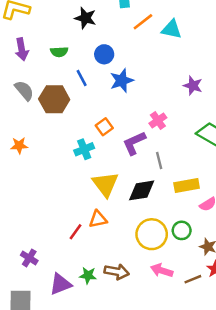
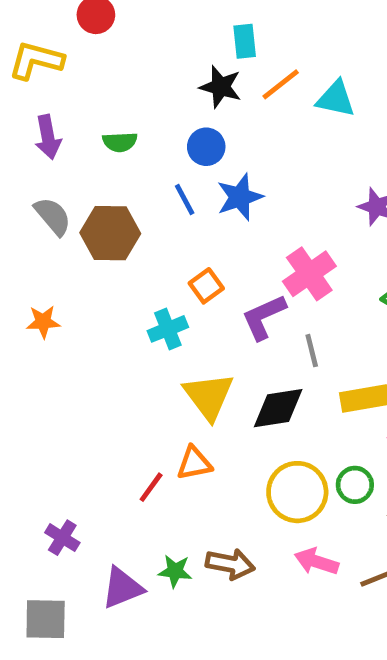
black star: (85, 18) -> (221, 87), moved
blue line: (82, 78) -> (185, 199), moved
pink cross: (158, 121) -> (309, 274), size x1.5

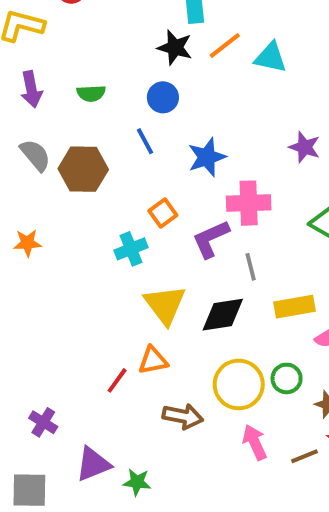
blue star: (240, 197) -> (207, 157), moved
pink cross: (309, 274) -> (249, 203), turned 33
pink arrow: (317, 562) -> (255, 442), turned 48
brown arrow: (230, 564) -> (183, 416), moved
green star: (175, 571) -> (137, 482), moved

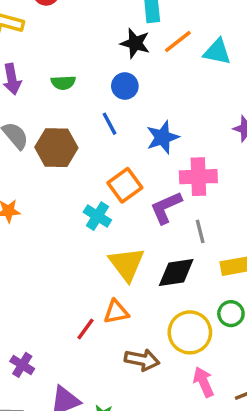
orange square: (163, 213) -> (125, 185), size x1.4
cyan cross: (131, 249) -> (97, 216), turned -36
green circle: (287, 378) -> (231, 314), moved

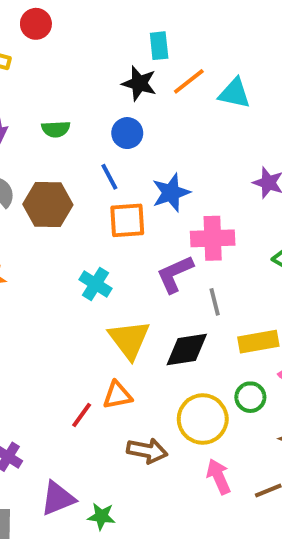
orange square: (125, 185) -> (127, 220), moved, turned 32

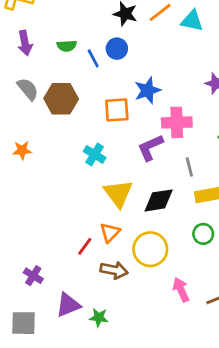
blue line: (109, 177) -> (93, 58), moved
gray line: (215, 302) -> (189, 167), moved
orange triangle: (117, 395) -> (110, 232), turned -35
yellow circle: (203, 419) -> (150, 249), moved
brown arrow: (147, 451) -> (114, 270), moved

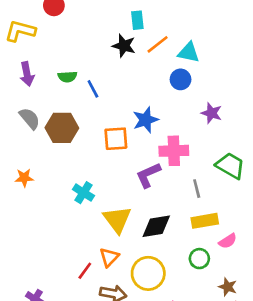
blue circle: (117, 49) -> (181, 79), moved
cyan cross: (95, 154) -> (84, 193), moved
gray line: (189, 167) -> (197, 189), moved

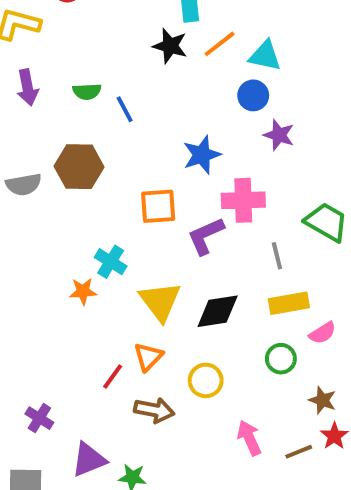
purple star: (211, 113) -> (279, 135), moved
gray semicircle: (30, 118) -> (24, 184), moved, turned 120
orange square: (116, 139) -> (158, 206), moved
orange star: (24, 178) -> (83, 291), moved
yellow circle: (148, 273) -> (206, 380), size x0.7

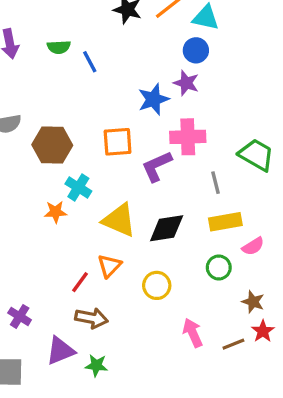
purple star: (279, 135) -> (186, 83), moved
brown hexagon: (79, 167) -> (52, 145), moved
yellow triangle: (160, 301) -> (119, 220), turned -30
brown arrow: (154, 410) -> (91, 318), moved

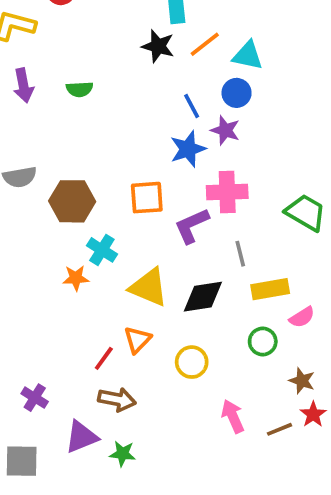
blue line: (90, 62) -> (192, 106), moved
gray line: (216, 183) -> (240, 254), moved

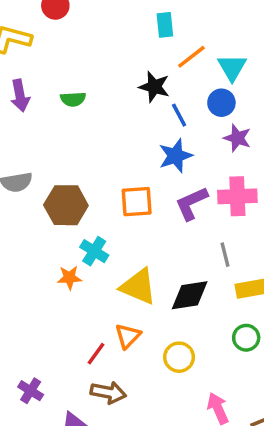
black star: (158, 46) -> (154, 87), moved
cyan triangle: (248, 56) -> (232, 67), turned 48
purple star: (225, 130) -> (237, 138), moved
pink cross: (227, 192) -> (237, 196), moved
purple L-shape: (192, 226) -> (191, 203), moved

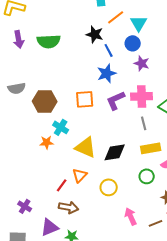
green semicircle: (73, 99) -> (49, 41), size x1.6
gray line: (225, 255) -> (144, 123), moved

